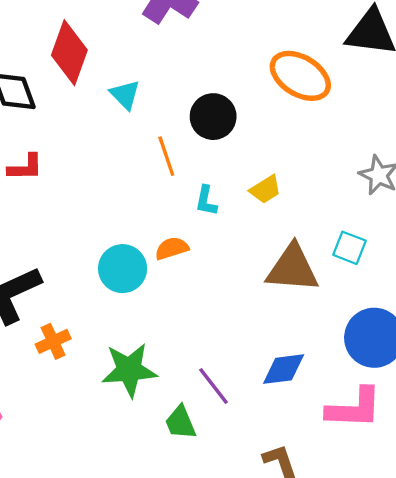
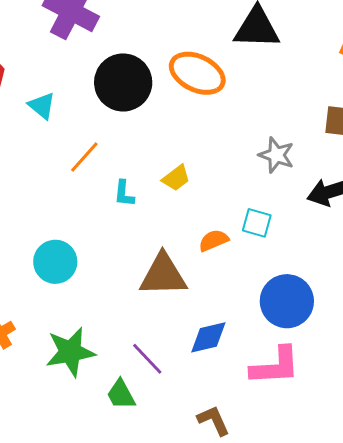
black circle: (213, 117) -> (123, 82), moved, size x1.4
orange line: (166, 156) -> (84, 157), turned 66
orange semicircle: (172, 248) -> (214, 240), moved
brown triangle: (292, 268) -> (163, 275), moved

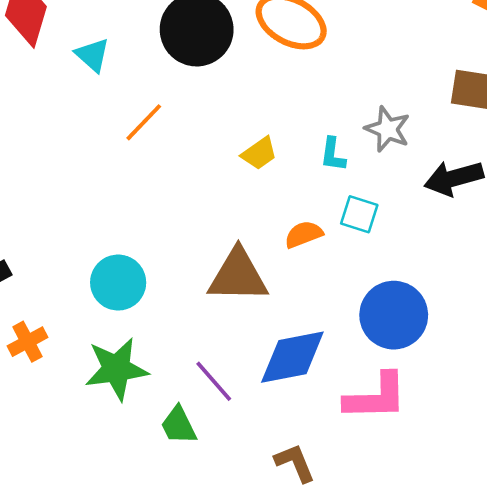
cyan L-shape: (124, 193) -> (333, 154), moved
cyan circle: (55, 262) -> (118, 283), moved
blue diamond: (208, 337) -> (292, 357), size x1.4

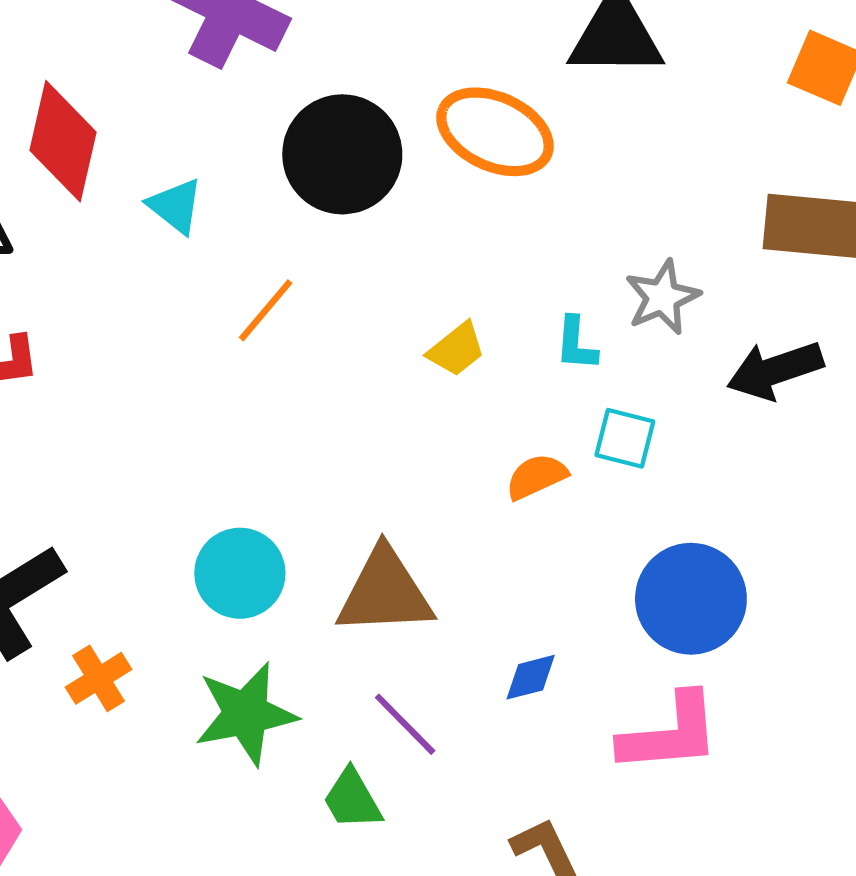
gray star: (388, 129) -> (662, 297), turned 30
brown triangle: (238, 276) -> (385, 592), moved
blue diamond: (292, 357) -> (531, 677), size x0.5

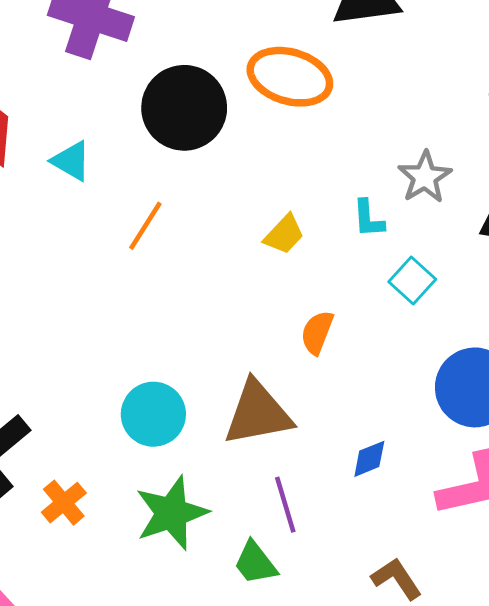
cyan square: (625, 438) -> (412, 281), turned 36
orange semicircle: (536, 477) -> (317, 332), moved, turned -36
purple line: (405, 724) -> (285, 505), turned 36

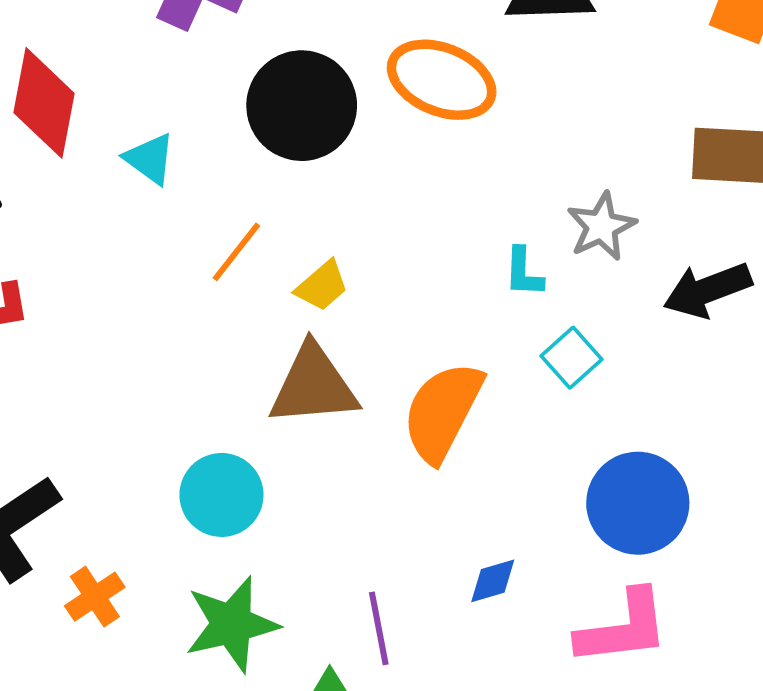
yellow trapezoid: (284, 234) -> (322, 286), moved
orange semicircle: (317, 332) -> (443, 412), size x1.8
brown triangle: (258, 413) -> (313, 386), moved

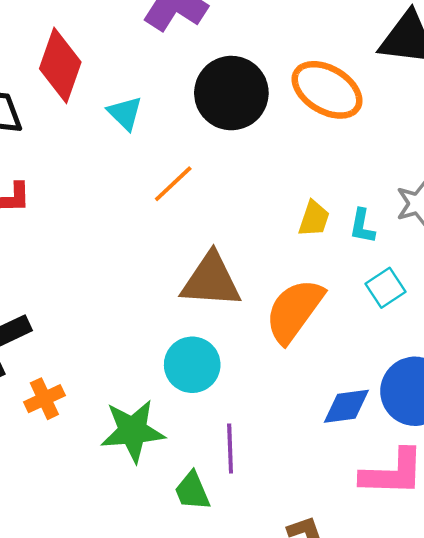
yellow trapezoid: (322, 286) -> (314, 219), moved, turned -39
cyan circle: (221, 495) -> (192, 365), moved
blue diamond: (493, 581) -> (346, 406), moved, size x1.4

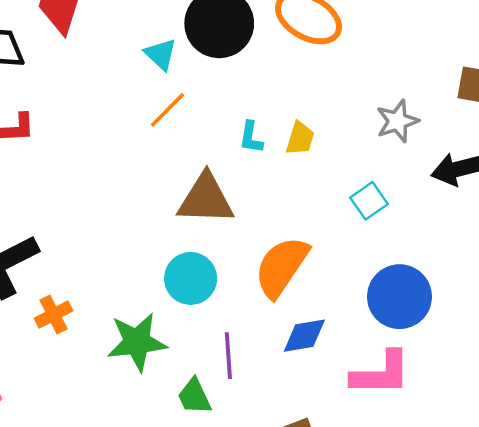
cyan triangle: (125, 113) -> (161, 54), moved
cyan L-shape: (362, 226) -> (251, 137), moved
orange semicircle: (294, 311) -> (281, 267), moved
blue diamond: (346, 406) -> (304, 336), moved

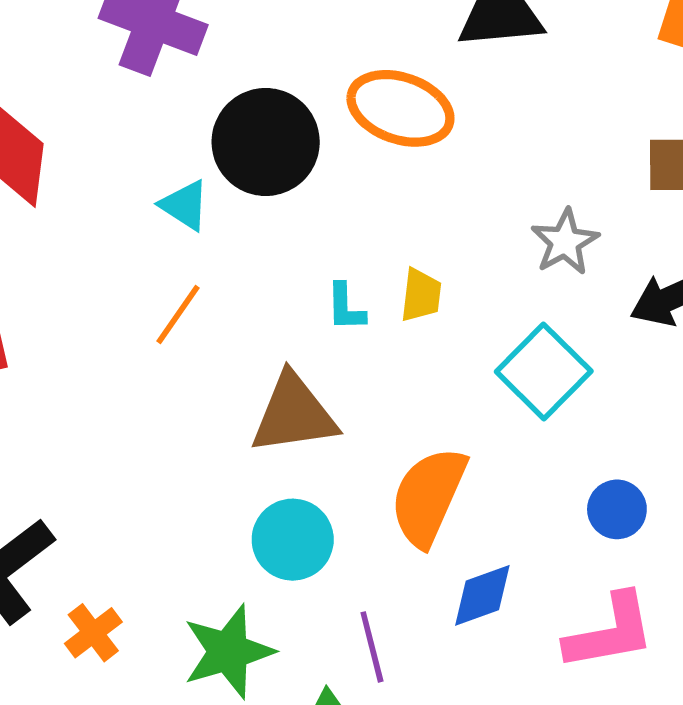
orange line: (168, 110) -> (178, 315), moved
cyan square: (369, 201) -> (544, 371), size x1.6
blue circle: (399, 297) -> (617, 509), size x0.6

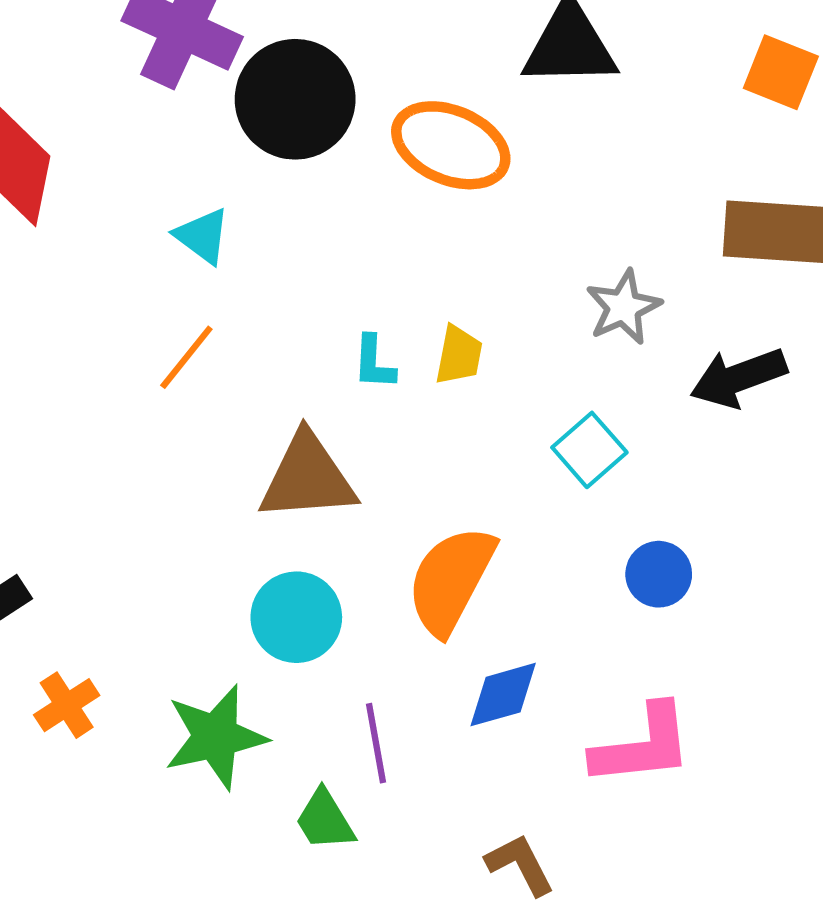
black circle: (266, 142) -> (295, 99), moved
cyan square: (544, 371) -> (589, 450), size x0.7
blue circle: (617, 509) -> (659, 574), moved

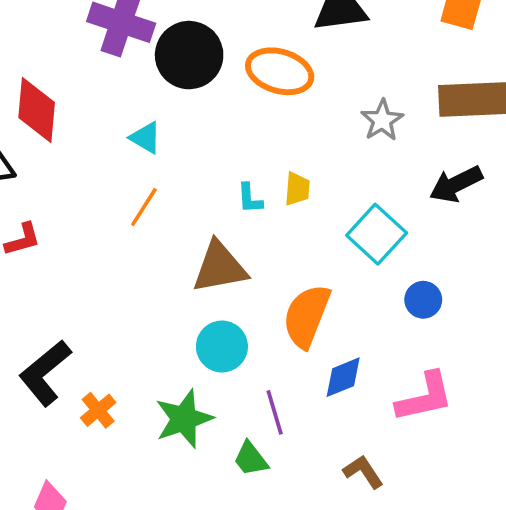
gray star: (623, 307) -> (382, 120), moved
cyan square: (589, 450) -> (377, 234), size x1.4

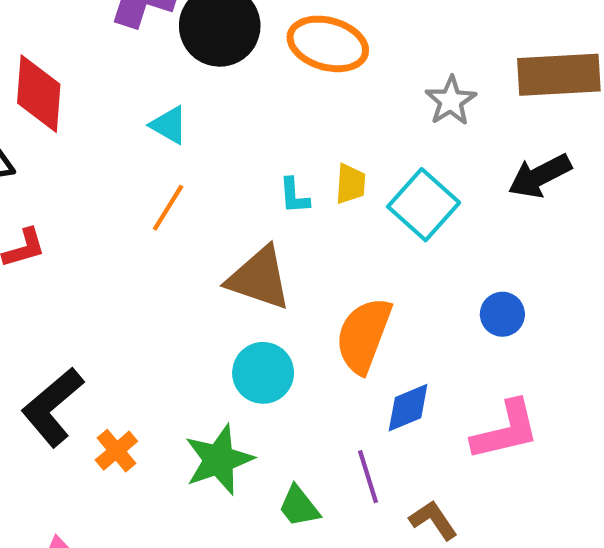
cyan square: (377, 234) -> (424, 205), moved
brown triangle: (220, 267) -> (259, 278), turned 30
purple line: (275, 412) -> (368, 477), moved

